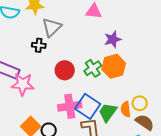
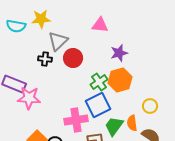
red circle: (65, 70) -> (73, 58), moved
yellow circle: (140, 103) -> (150, 106), moved
blue square: (88, 106) -> (98, 105), moved, turned 30

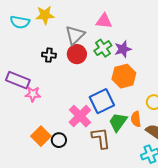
gray triangle: (58, 41) -> (75, 35), moved
green cross: (99, 82) -> (103, 48), moved
pink star: (29, 98) -> (33, 94), size x0.7
pink cross: (76, 120) -> (80, 116), turned -35

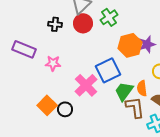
purple star: (123, 49) -> (147, 44), moved
pink star: (33, 94) -> (53, 63), moved
brown L-shape: (101, 138) -> (135, 107), moved

